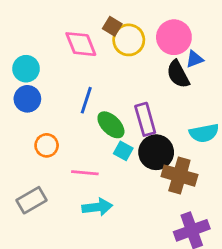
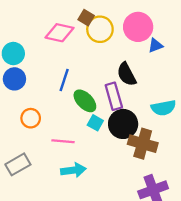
pink diamond: (81, 44) -> (60, 33), turned -56
black semicircle: (178, 74) -> (127, 74), moved

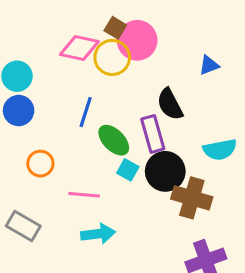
pink circle: (138, 27) -> (137, 40), moved
yellow circle: (100, 29) -> (112, 57), moved
gray rectangle: (18, 164) -> (23, 226), turned 60

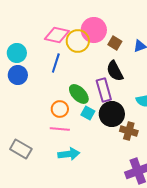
brown square: (115, 28) -> (115, 43), moved
blue line: (86, 112) -> (56, 63), moved
orange circle: (40, 164) -> (60, 109), moved
brown cross: (192, 198) -> (129, 131), size x0.7

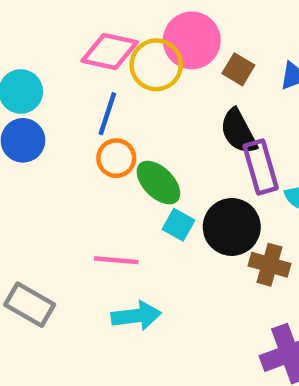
purple rectangle: (104, 90) -> (261, 167), moved
orange circle: (60, 109) -> (116, 158), moved

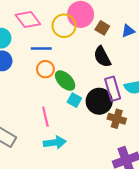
pink diamond: (110, 52) -> (28, 20), moved, turned 40
blue line: (107, 114) -> (41, 48), turned 72
purple rectangle: (261, 167) -> (113, 89), moved
pink line: (116, 260) -> (45, 117), turned 72

